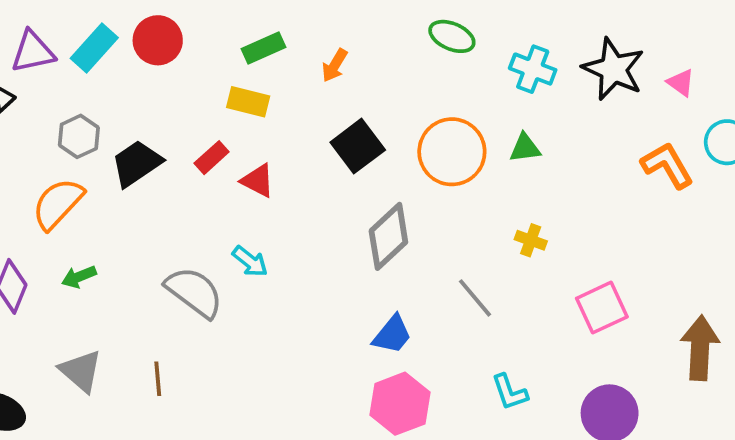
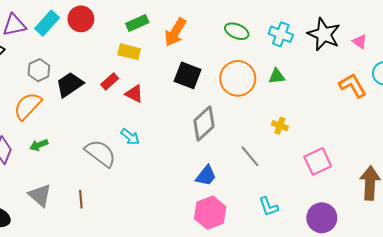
green ellipse: (452, 36) -> (237, 31), moved
orange arrow: (335, 65) -> (175, 32), size x1.6
black square: (358, 146) -> (188, 75), turned -32

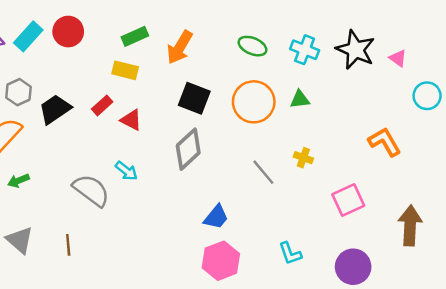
orange L-shape: (353, 86) -> (385, 142), moved
gray diamond: (204, 123) -> (188, 149), moved
gray line: (250, 156) -> (263, 172), moved

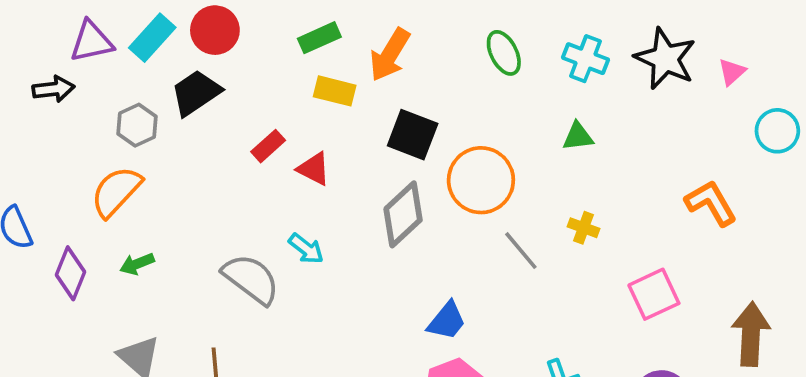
green ellipse: (252, 46) -> (504, 53), turned 40
pink triangle: (398, 58) -> (732, 72), turned 42
yellow rectangle: (125, 70) -> (335, 91), moved
orange circle: (254, 102) -> (481, 180), moved
black trapezoid: (55, 109) -> (196, 93), moved

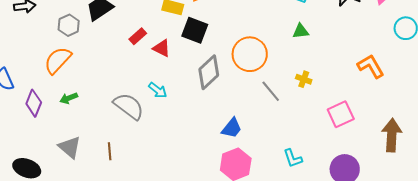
black square: (413, 135) -> (195, 30), moved

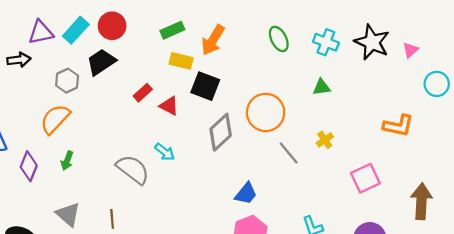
orange L-shape: (371, 66) -> (398, 126), turned 132
yellow cross: (304, 79) -> (325, 140), turned 35
green arrow: (69, 98) -> (67, 161), turned -48

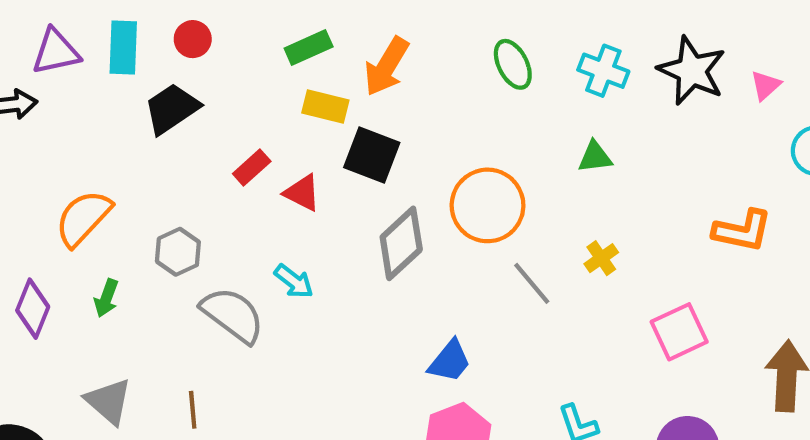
red circle: (112, 26) -> (193, 39), size x0.7
cyan rectangle: (76, 30) -> (123, 48), turned -40
gray hexagon: (67, 81) -> (178, 252), moved

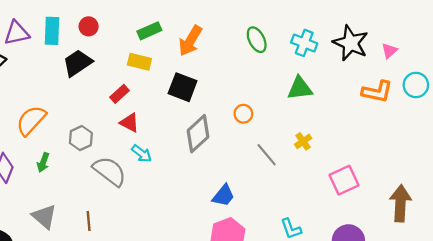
yellow rectangle: (325, 106) -> (139, 62), moved
green triangle: (595, 157) -> (300, 88), size x1.4
red triangle: (302, 193) -> (129, 123), moved
orange circle: (488, 205) -> (243, 114), size x0.5
orange L-shape: (742, 231) -> (377, 92), moved

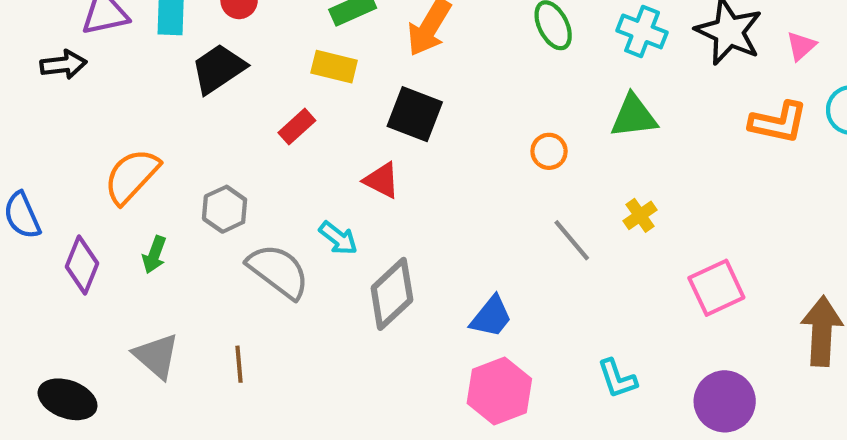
orange circle: (243, 114) -> (549, 151), moved
red triangle: (129, 123) -> (382, 180), moved
gray diamond: (198, 134) -> (392, 294), moved

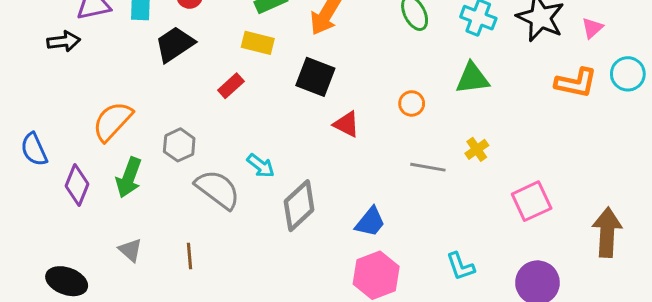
red triangle: (382, 180) -> (346, 124), moved
gray line: (572, 240) -> (428, 167), turned -40
green arrow: (154, 255) -> (129, 178), size x1.5
gray triangle: (156, 356) -> (130, 250), size x0.7

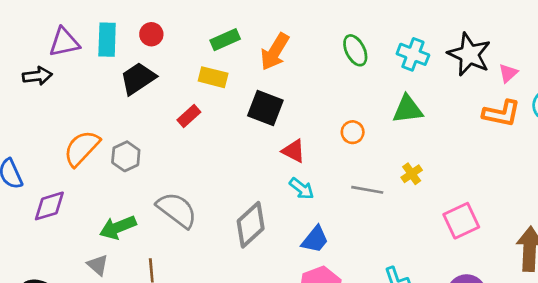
pink triangle: (592, 28) -> (508, 73), moved
gray hexagon: (179, 145) -> (126, 156), moved
cyan arrow: (261, 166) -> (302, 189), moved
green arrow: (129, 178) -> (118, 227), moved, turned 48
purple diamond: (77, 185) -> (49, 206), turned 51

